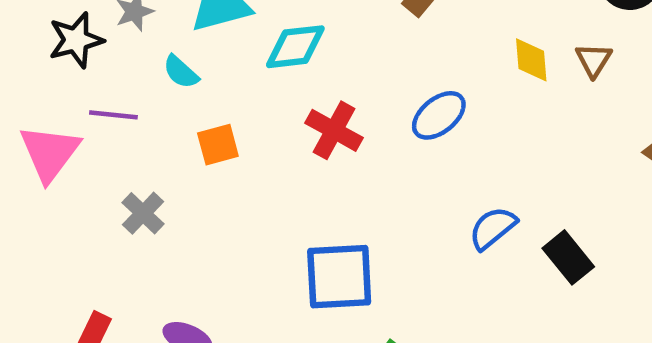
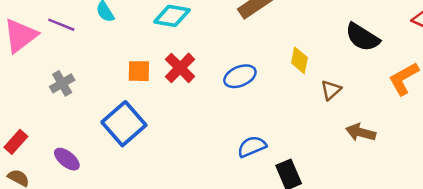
brown triangle: (594, 60) -> (331, 90), moved
orange square: (218, 145) -> (139, 71), moved
blue square: (339, 277) -> (124, 124), moved, turned 36

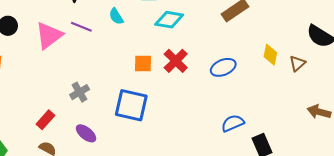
gray cross: (62, 83) -> (80, 92), moved
brown triangle: (331, 90) -> (297, 63), moved
blue square: (124, 124) -> (131, 105), turned -36

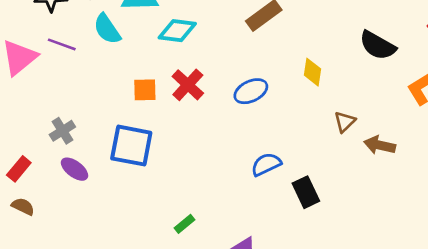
cyan semicircle: (116, 16) -> (107, 29), size x1.4
brown triangle: (297, 63) -> (345, 122), moved
purple ellipse: (86, 133) -> (75, 169), moved

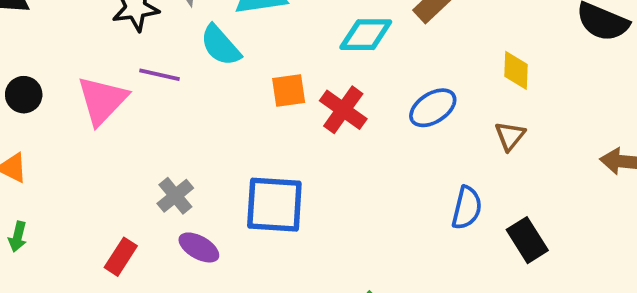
cyan diamond: (177, 31) -> (366, 35), moved
orange square: (145, 90) -> (289, 91), moved
brown triangle: (345, 122) -> (510, 136), moved
blue semicircle: (266, 164) -> (467, 208), turned 136

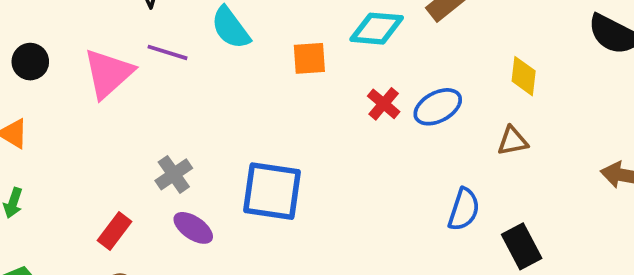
orange square: (289, 91) -> (309, 58), moved
red cross: (343, 110) -> (384, 104), moved, size x0.7
brown triangle: (510, 136) -> (513, 141), turned 36

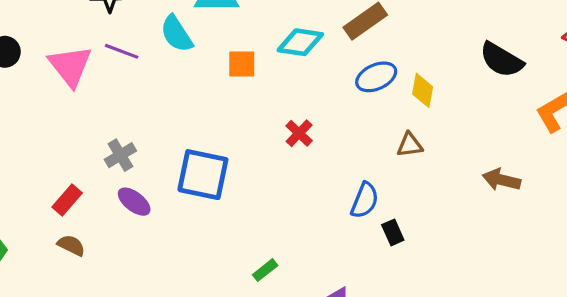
pink triangle: (108, 73) -> (70, 66), turned -30
red cross: (384, 104) -> (299, 133), moved
blue ellipse: (438, 107) -> (376, 77), moved
black rectangle: (522, 246) -> (393, 232), moved, size x0.7

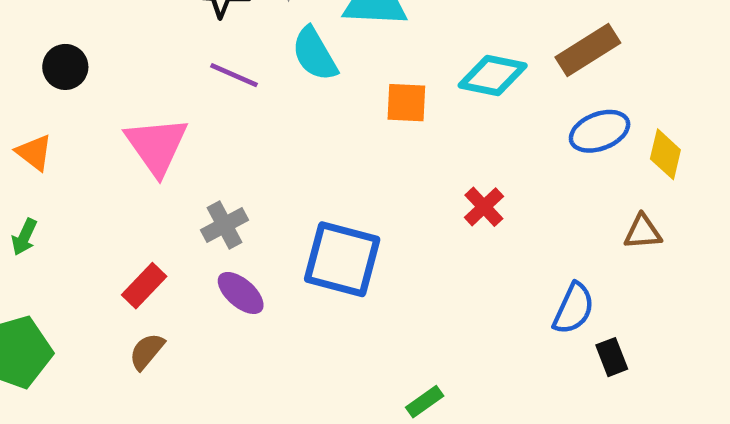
pink triangle: (70, 66) -> (157, 146), moved
brown semicircle: (71, 245) -> (147, 351), turned -80

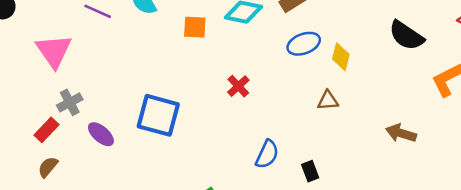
gray cross: (224, 225) -> (70, 102), moved
blue semicircle: (574, 309) -> (267, 154), moved

